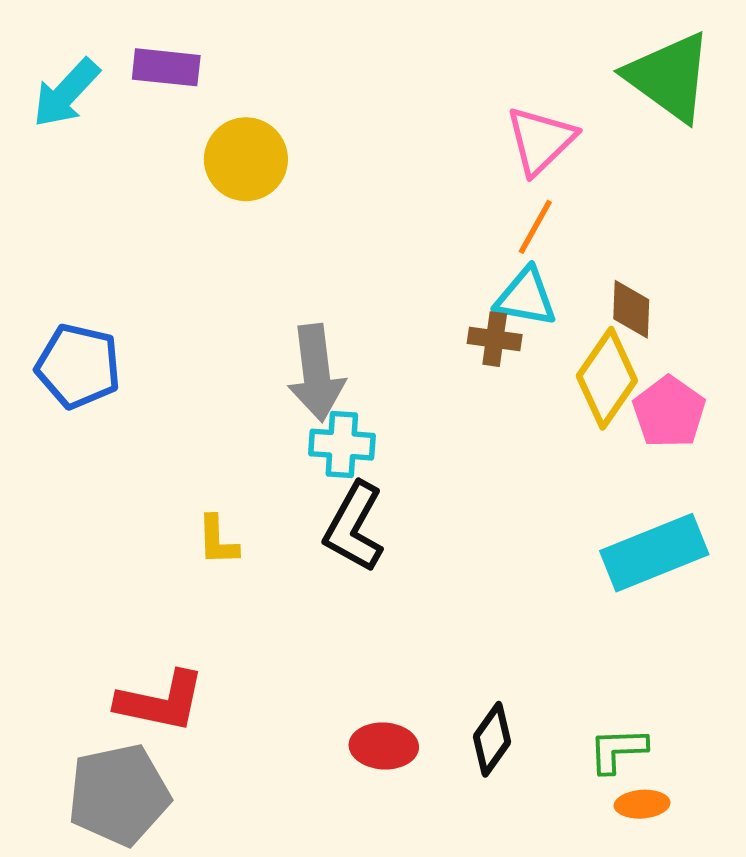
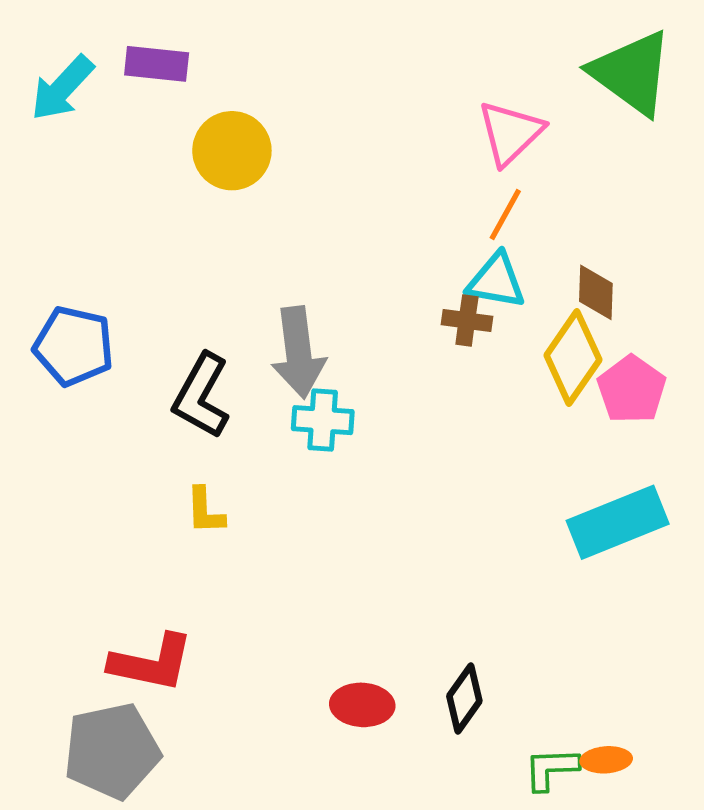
black L-shape: (354, 527) -> (201, 396), moved
green L-shape: (618, 750) -> (551, 769), moved

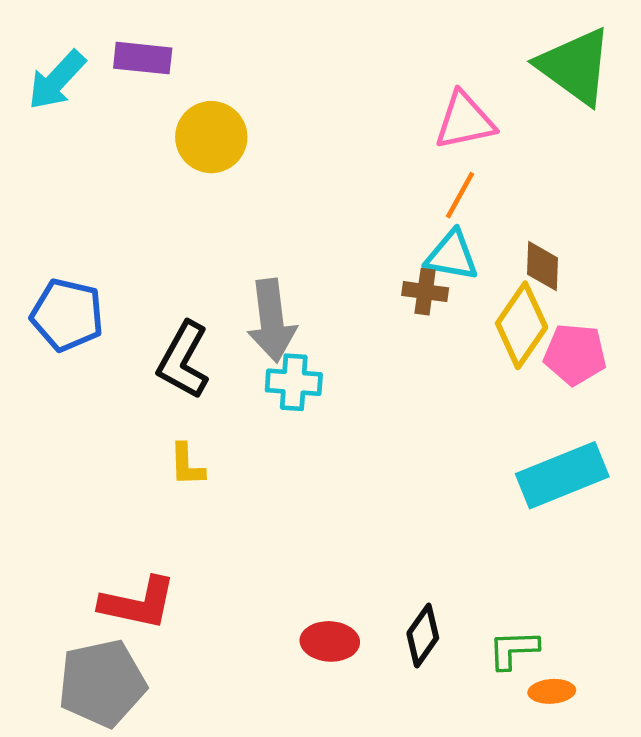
pink triangle: (510, 133) -> (465, 121), turned 32
pink pentagon: (632, 389) -> (575, 354), turned -30
green L-shape: (551, 769) -> (513, 650), moved

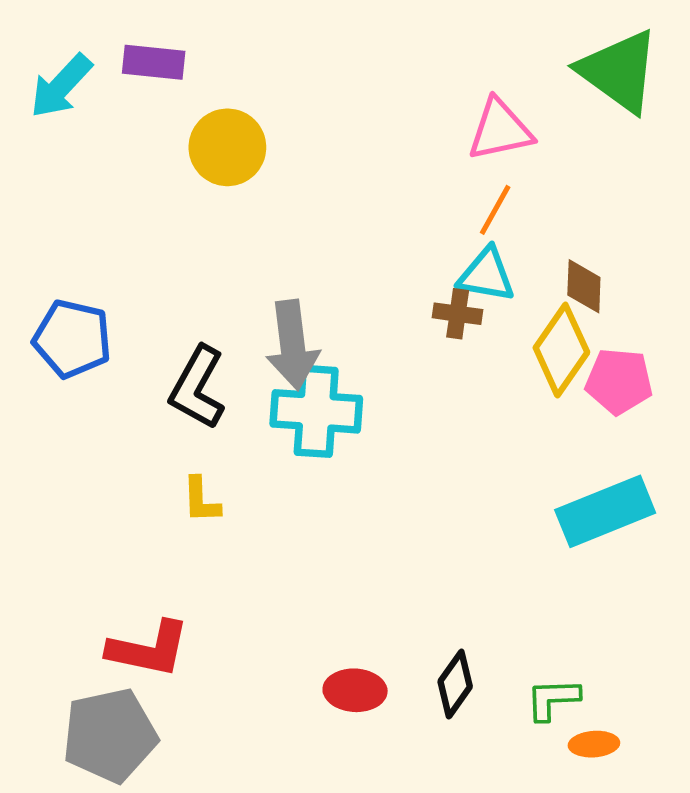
cyan cross: (294, 382) -> (316, 411), size x1.5

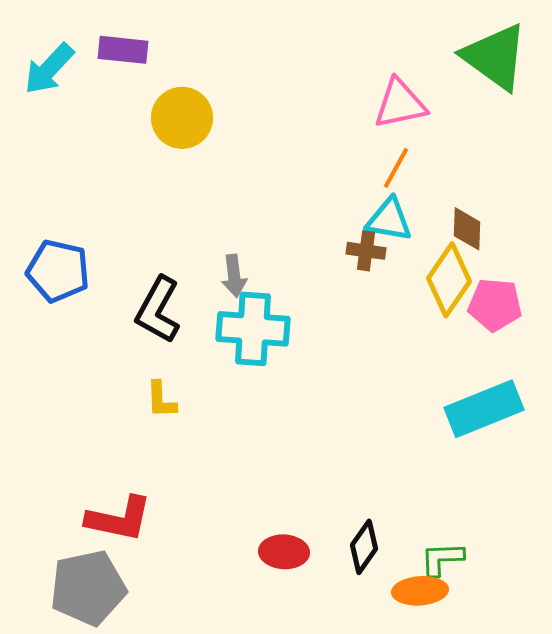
gray arrow: (292, 345) -> (234, 276), size x0.6
orange ellipse: (594, 744) -> (420, 591), moved, size x1.4

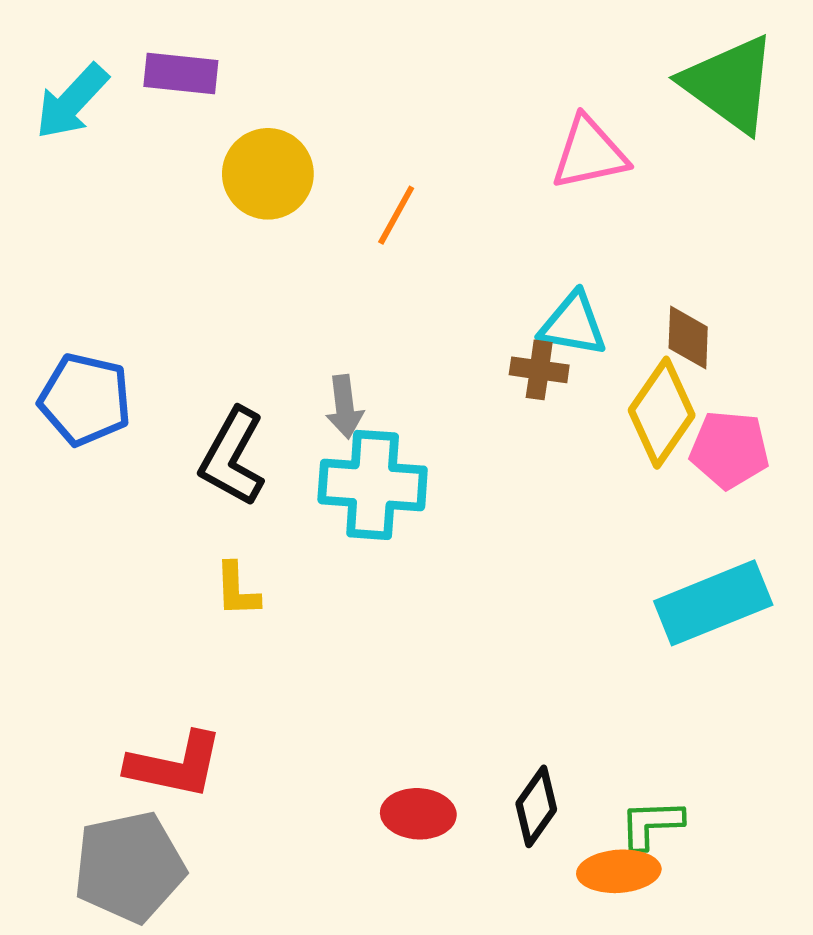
orange line: (396, 168) -> (396, 215), moved

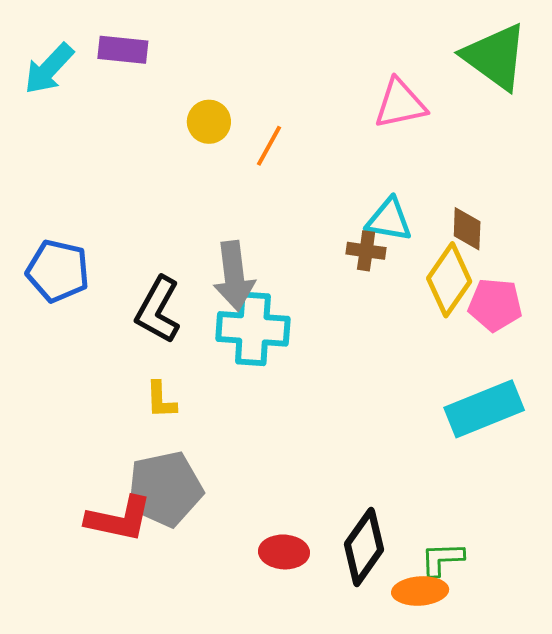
yellow circle: (268, 174) -> (209, 122), moved, size x0.7
gray arrow: (345, 407) -> (234, 276), size x1.6
black diamond: (536, 806) -> (364, 547), size x1.4
gray pentagon: (129, 867) -> (165, 489), moved

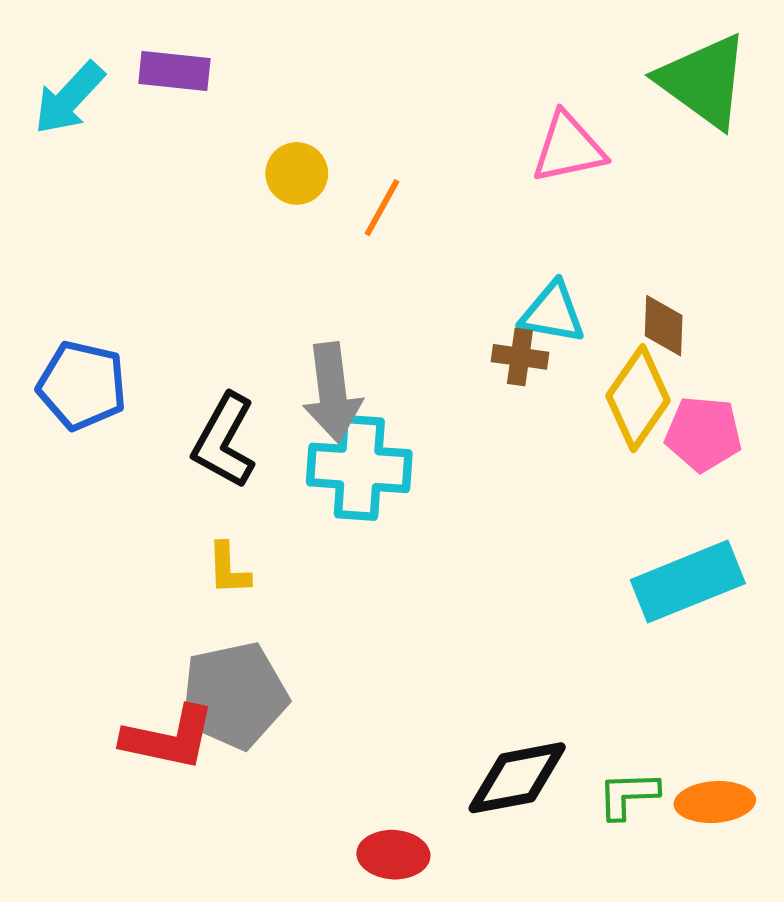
black diamond: (364, 547) -> (517, 778), turned 44
red ellipse: (284, 552) -> (393, 855), moved
orange ellipse: (420, 591) -> (715, 802), moved

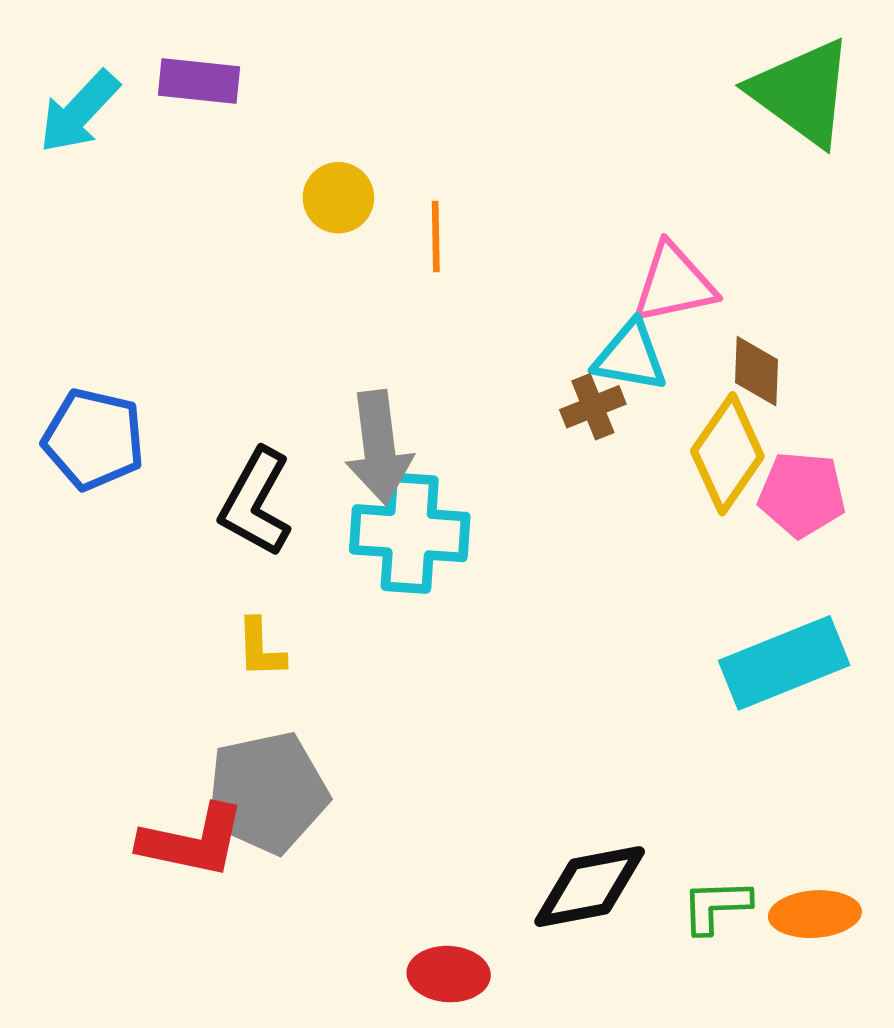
pink triangle: (568, 148) -> (674, 284), moved
orange line: (382, 208) -> (436, 237), turned -30
brown cross: (520, 357) -> (593, 407), turned -30

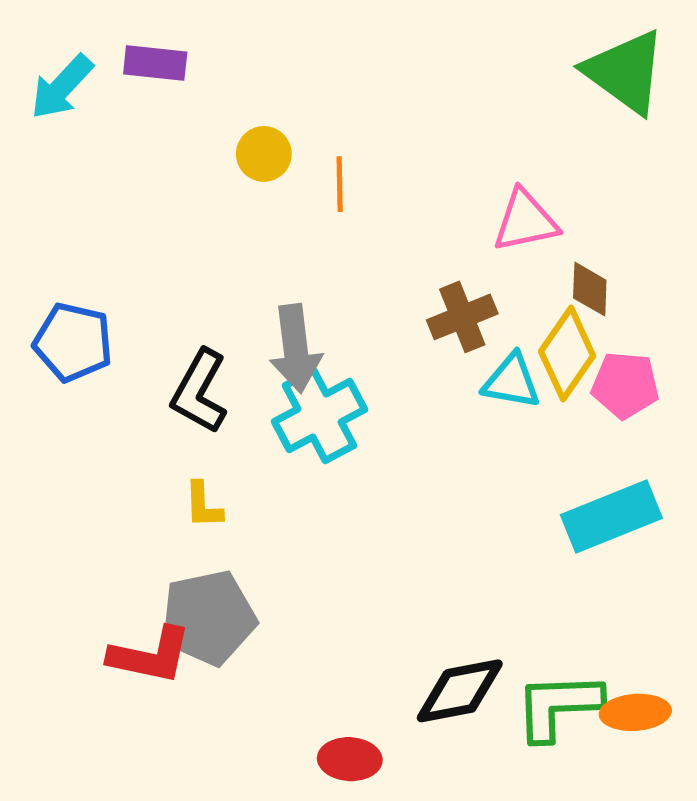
cyan triangle: (630, 357) -> (511, 381), moved
brown cross: (593, 407) -> (462, 317), size x1.4
cyan cross: (410, 533) -> (319, 415), turned -32
green L-shape: (716, 906) -> (558, 706), size x1.6

